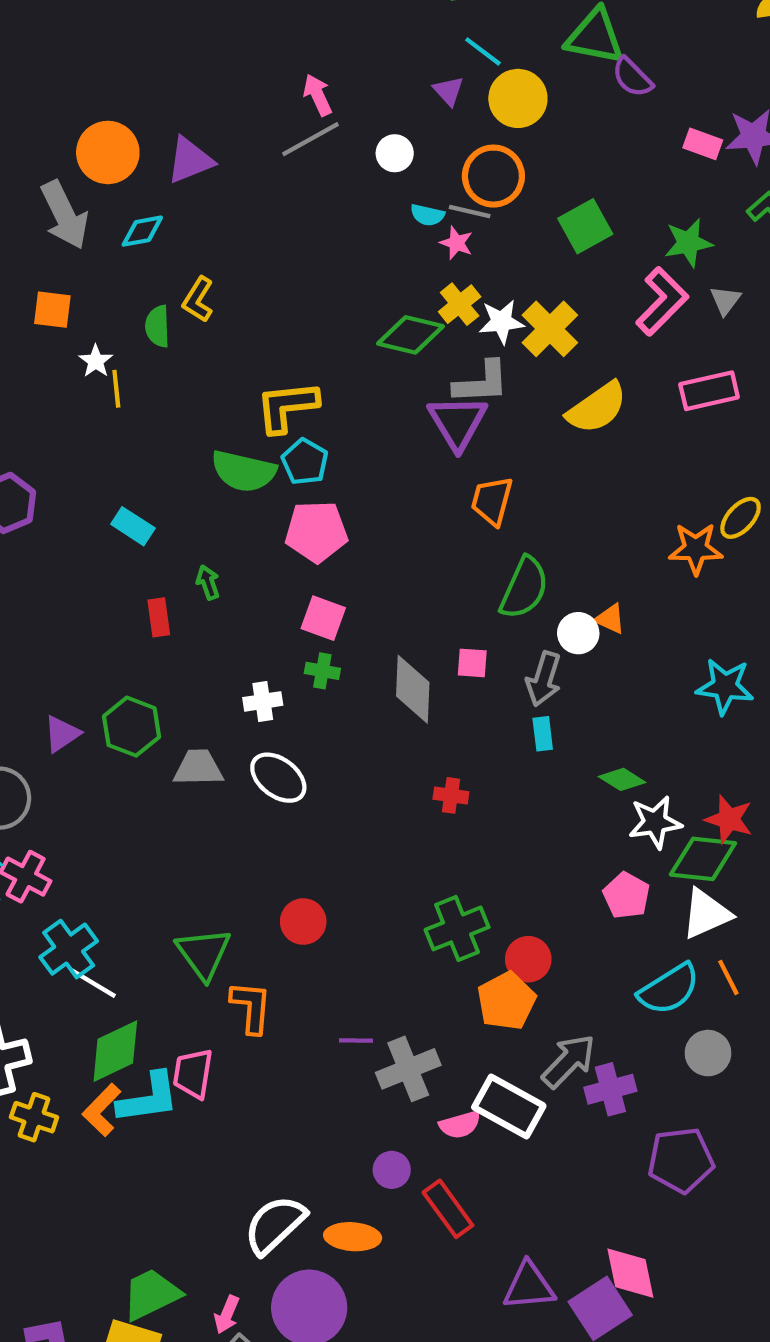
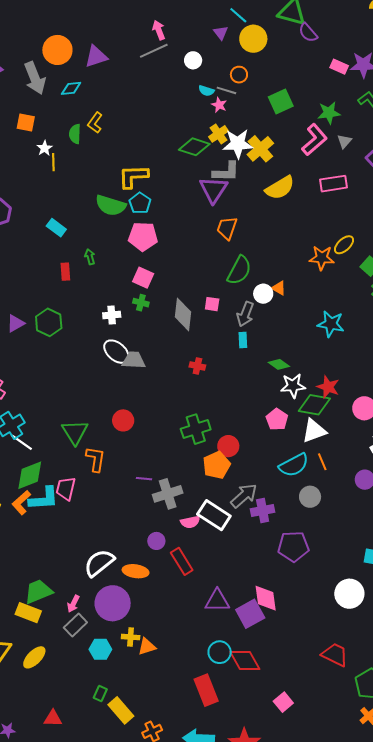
orange circle: (493, 176) -> (239, 75), size x0.6
white star: (501, 322) -> (238, 144), size x1.4
gray trapezoid: (198, 768) -> (134, 360), moved

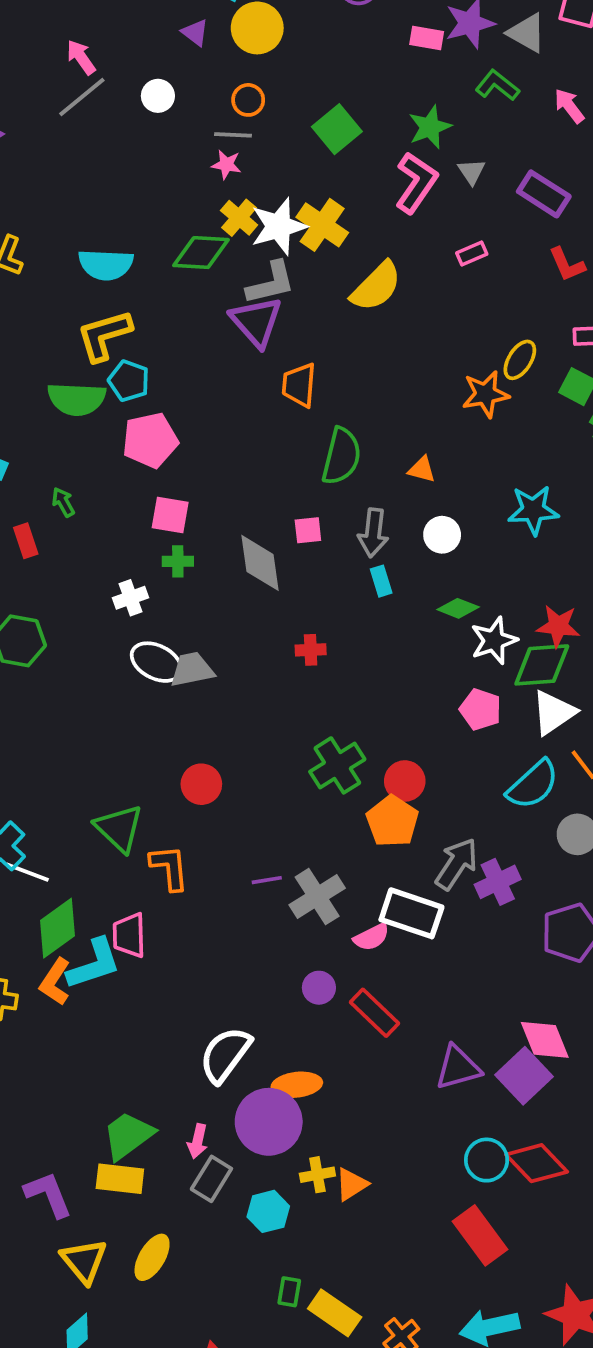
cyan semicircle: (206, 91) -> (106, 265), moved, size x1.8
pink rectangle: (333, 184) -> (472, 254), size x0.6
white circle: (263, 294) -> (442, 535), moved
orange ellipse: (136, 571) -> (297, 1085), moved

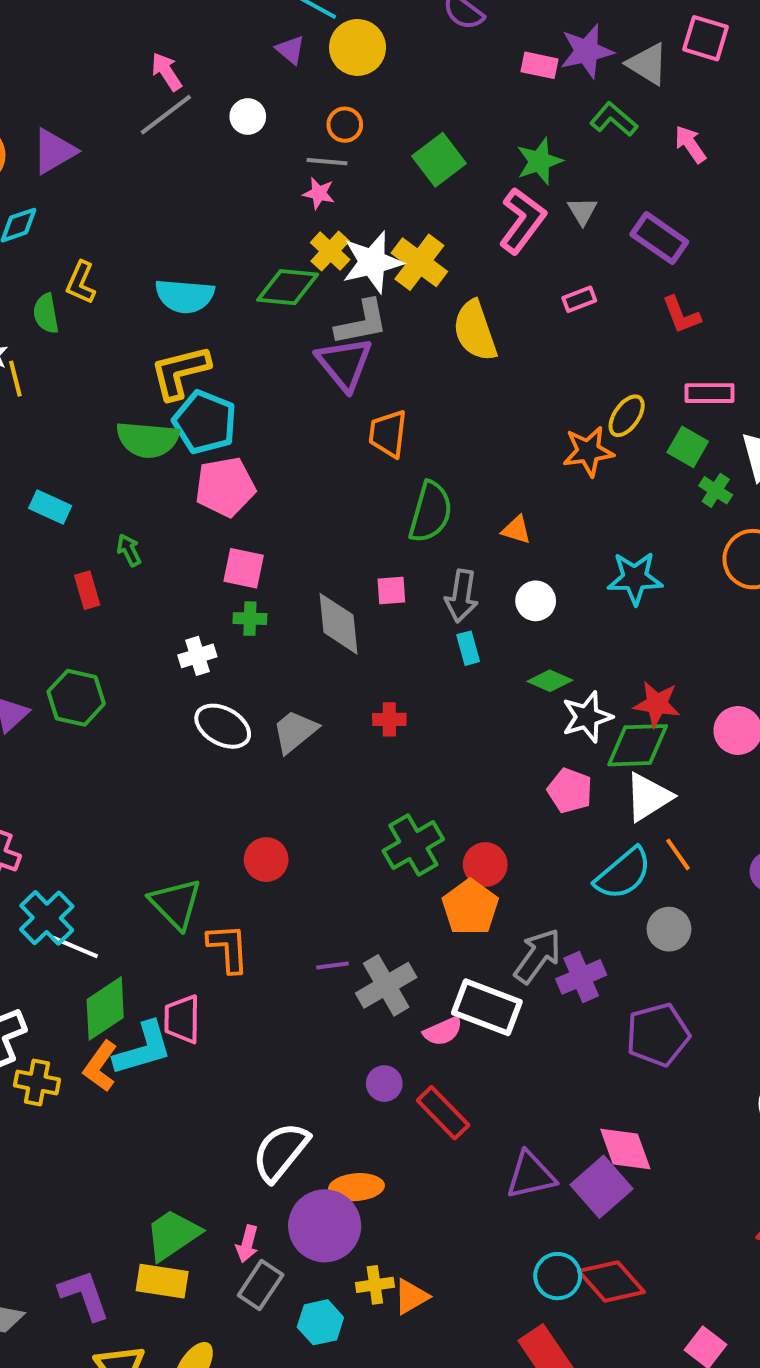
yellow semicircle: (376, 286) -> (475, 331), turned 114
cyan pentagon: (129, 381) -> (205, 422), size x1.4
gray trapezoid: (192, 670) -> (295, 731), moved, turned -30

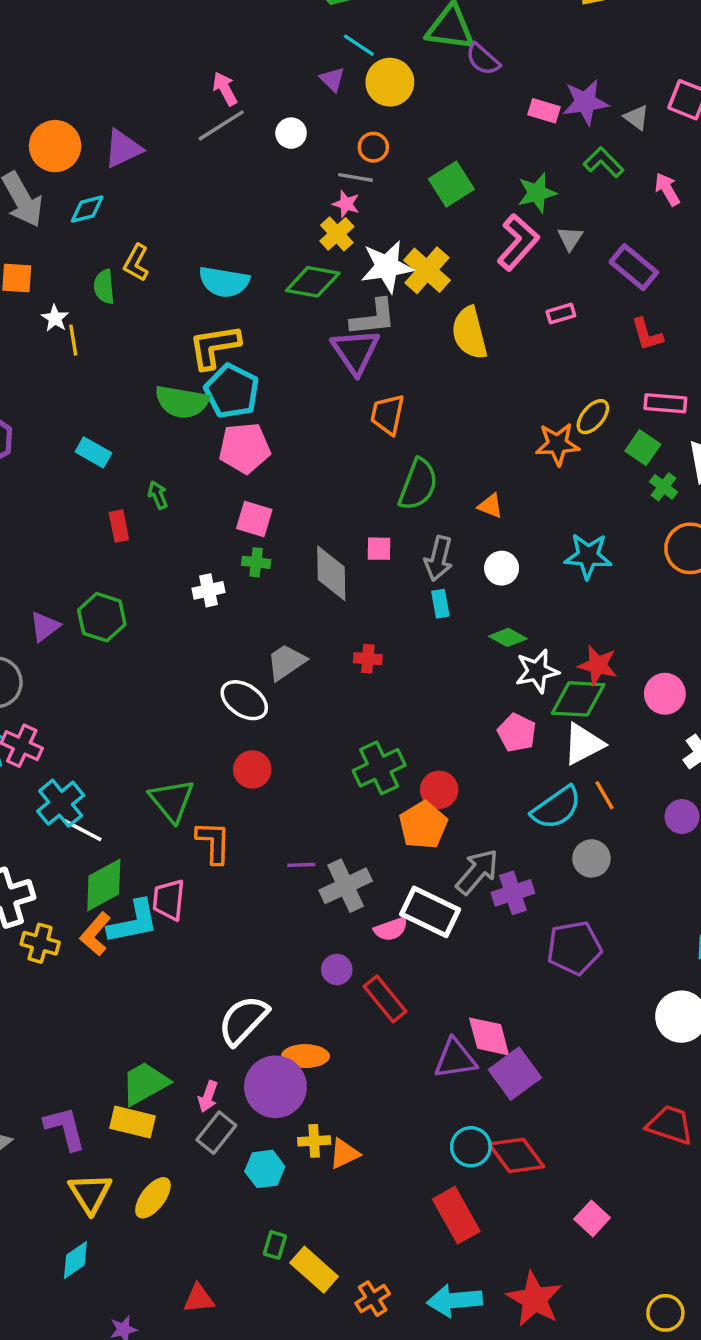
gray triangle: (648, 64) -> (637, 117), size x0.7
yellow cross: (330, 251) -> (337, 234), moved
white ellipse: (223, 726) -> (244, 700), moved
pink diamond: (625, 1149) -> (489, 1036), moved

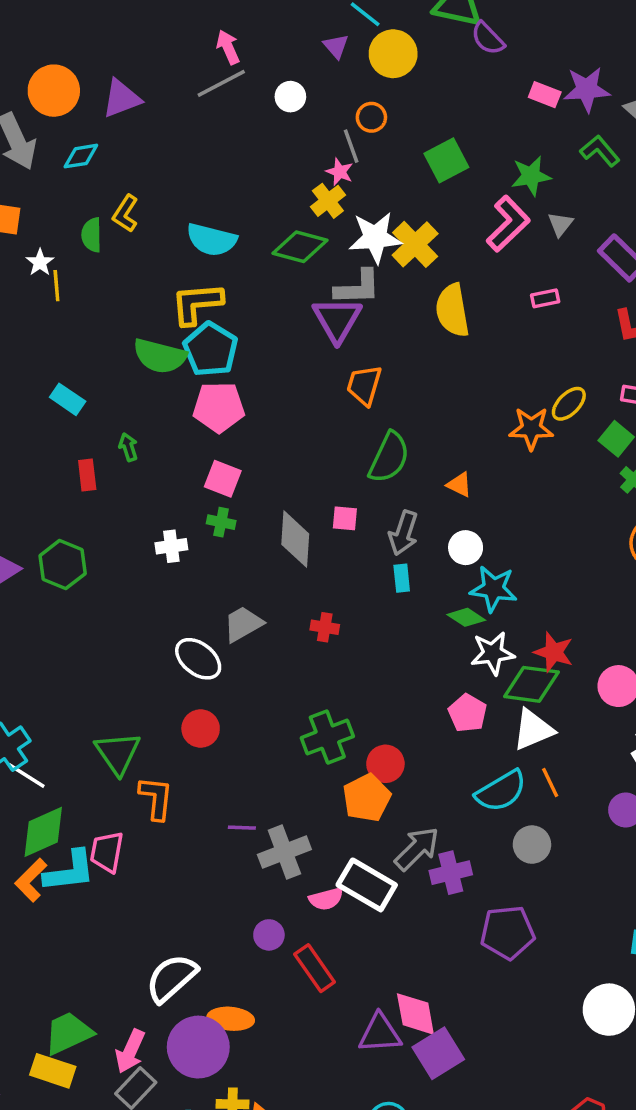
gray line: (355, 177) -> (351, 146), turned 56
cyan star: (588, 556) -> (493, 589), moved
pink arrow: (208, 1096) -> (130, 1051), size x1.4

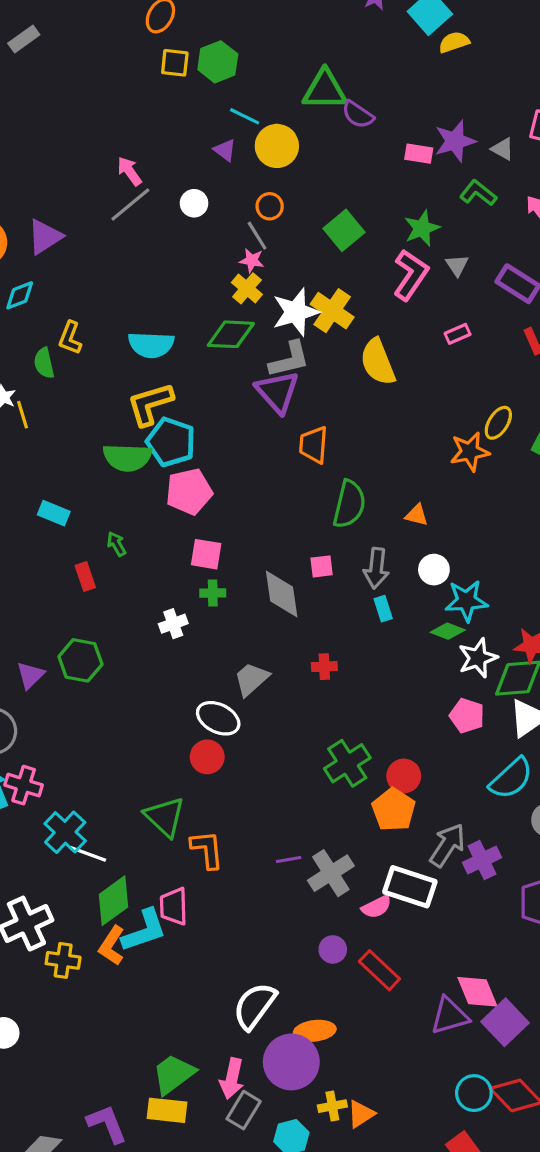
red circle: (201, 729) -> (207, 757), moved

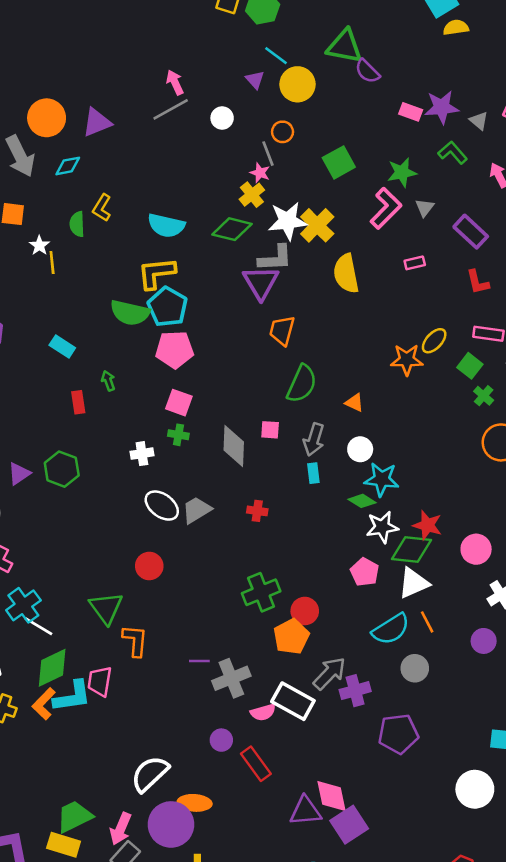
white ellipse: (218, 718) -> (162, 506), moved

